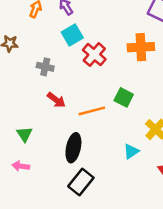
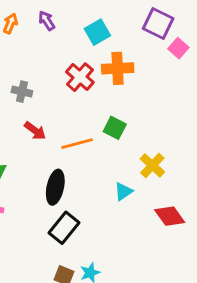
cyan square: (72, 35) -> (97, 32), moved
orange cross: (141, 47) -> (118, 68), moved

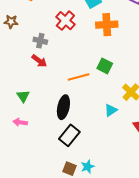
red cross: (80, 77) -> (65, 21), moved
red arrow: (35, 131) -> (39, 61), moved

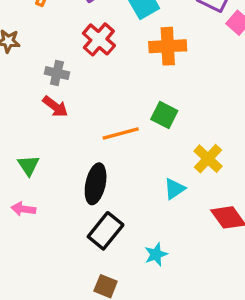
cyan star: (88, 167) -> (156, 254), moved

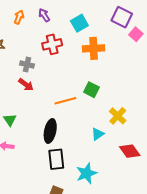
red cross: (99, 39) -> (52, 44), turned 36
black rectangle: (106, 231) -> (56, 159), turned -45
cyan star: (156, 254) -> (86, 173), size x1.5

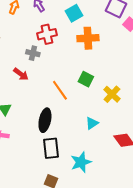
gray cross: (27, 64) -> (33, 53), moved
orange line: (65, 101) -> (60, 90), turned 70
yellow cross: (118, 116) -> (112, 94), moved

